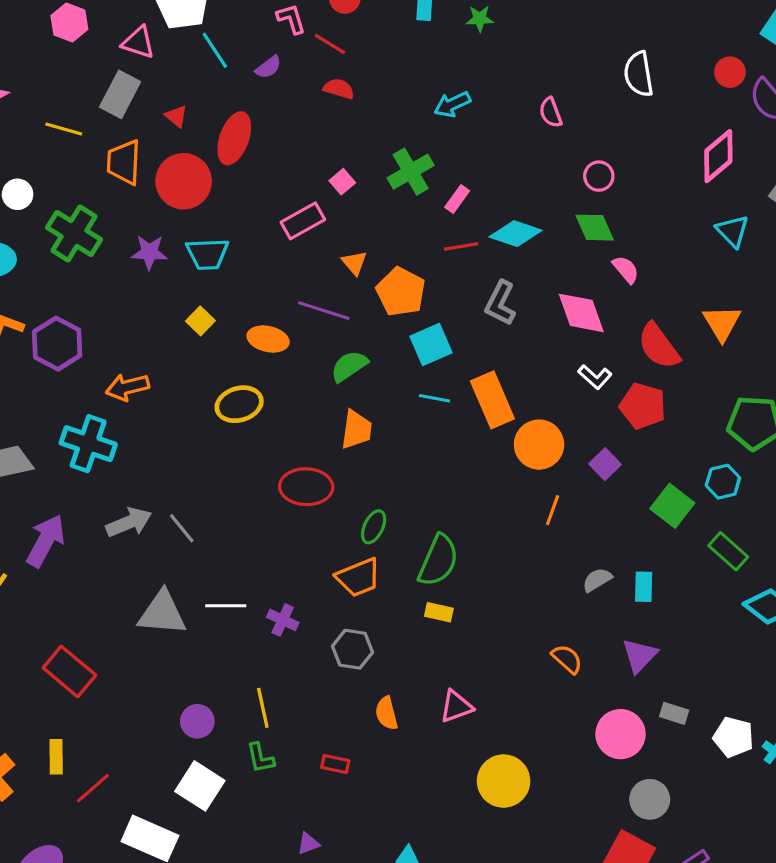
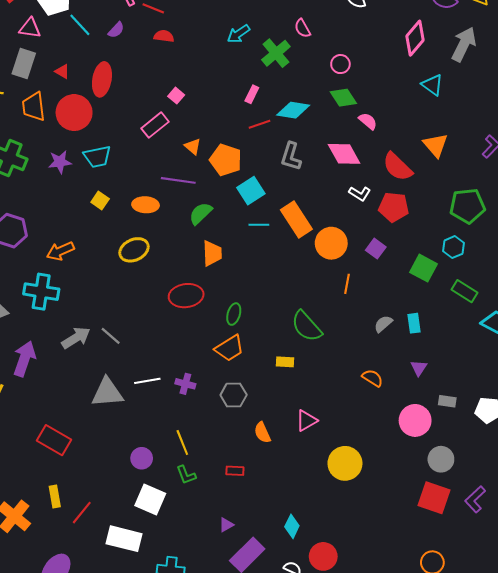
green cross: (411, 172) -> (276, 53), moved
green semicircle: (438, 560) -> (307, 326), moved, turned 124
purple triangle: (640, 656) -> (419, 368), size x0.7

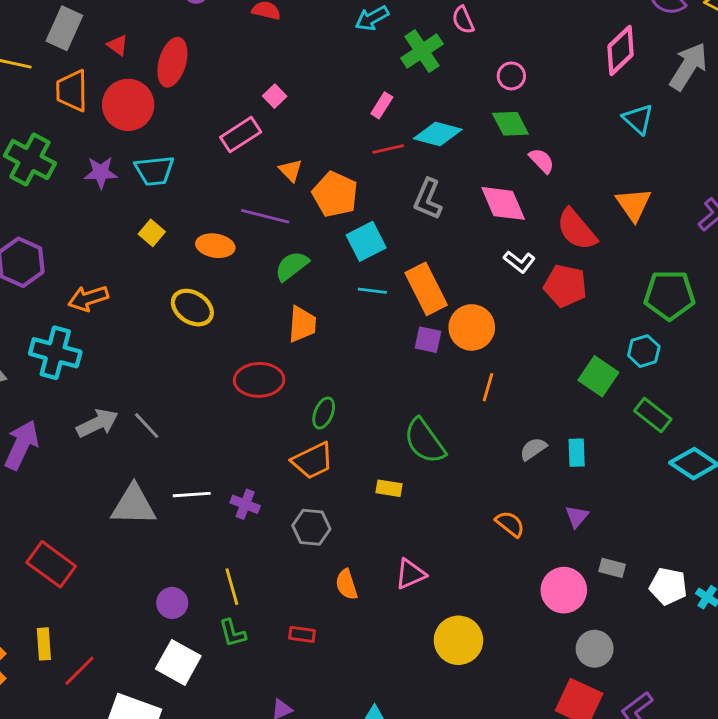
purple square: (376, 249) -> (428, 340), moved, turned -30
yellow ellipse: (134, 250) -> (192, 308), turned 52

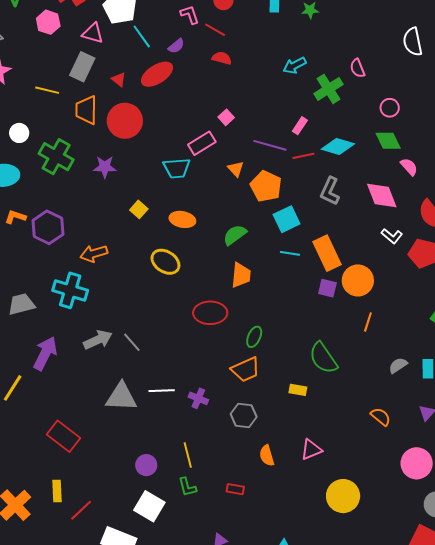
red ellipse: (172, 62) -> (157, 74), moved, turned 40
cyan trapezoid: (154, 171) -> (177, 168), moved
purple line: (265, 216) -> (270, 145), moved

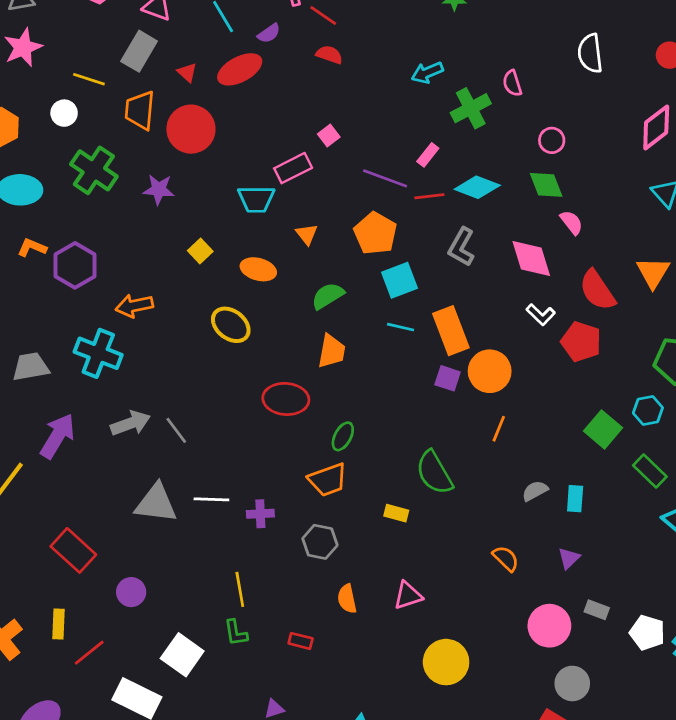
white circle: (19, 133) -> (64, 113), moved
orange triangle: (236, 169) -> (307, 234), moved
purple cross: (198, 398) -> (260, 514), turned -30
purple circle: (146, 465) -> (131, 592), moved

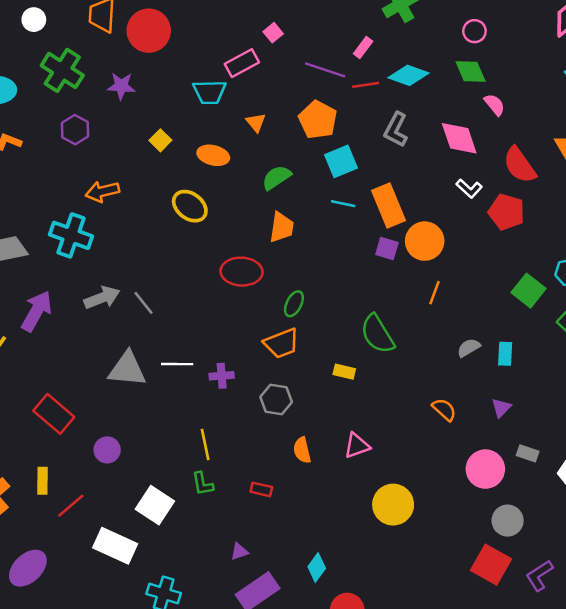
purple hexagon: (75, 265) -> (75, 130), moved, size x0.7

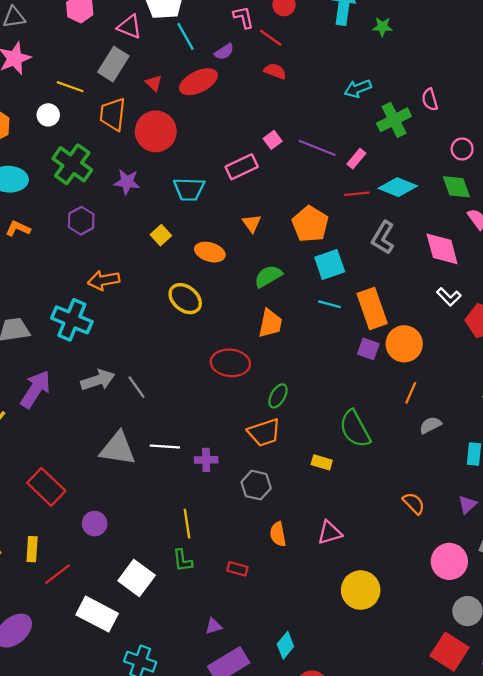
purple line: (325, 70) -> (317, 148), moved
cyan trapezoid: (209, 92) -> (189, 189), moved
gray semicircle: (469, 348) -> (430, 425), moved

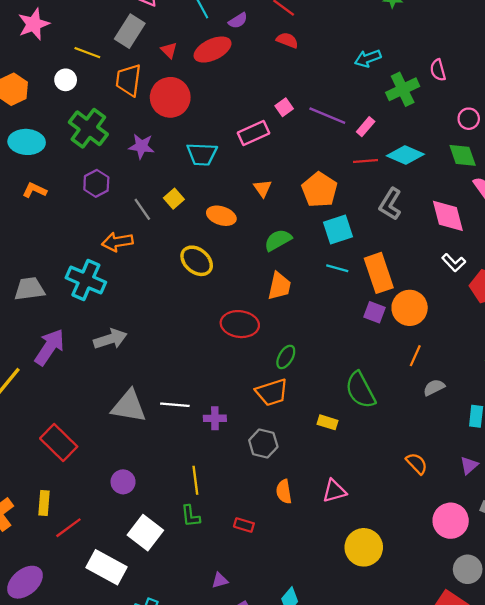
gray line: (136, 387) -> (142, 209), moved
purple circle: (95, 524) -> (123, 482), moved

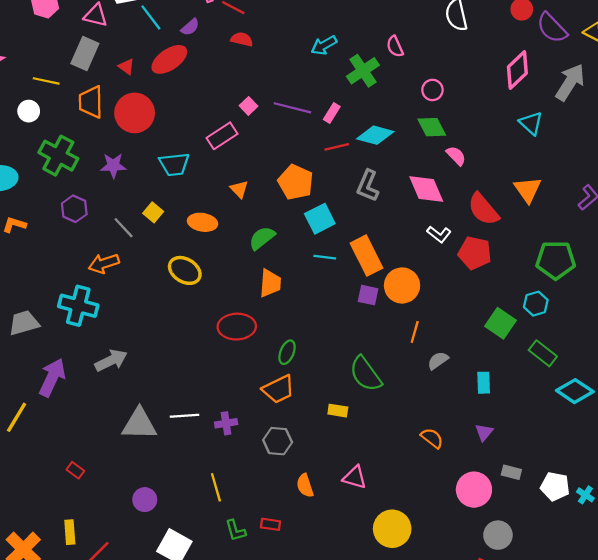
red rectangle: (59, 442) -> (75, 470), size x0.5
pink triangle: (334, 491) -> (355, 477), turned 40
green L-shape: (191, 516) -> (235, 530), moved

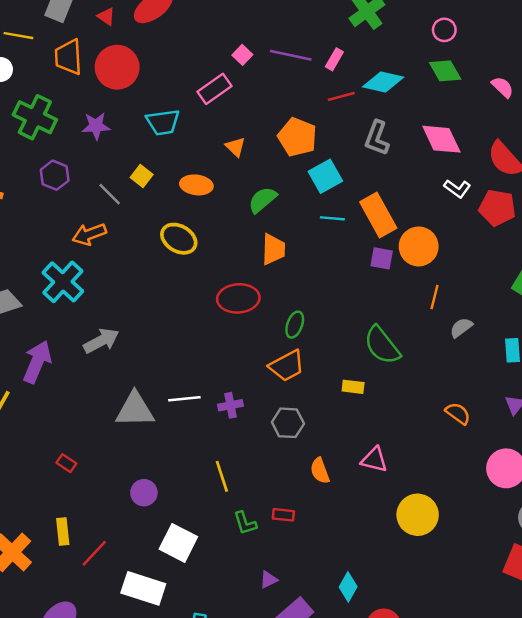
pink semicircle: (456, 156) -> (503, 87), moved
cyan cross: (78, 306) -> (63, 282), turned 30

